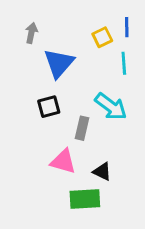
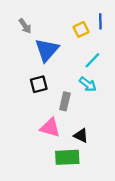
gray arrow: (31, 33) -> (25, 26), turned 133
cyan line: (124, 63) -> (92, 60), moved, turned 48
cyan arrow: (111, 107) -> (88, 84), size x0.7

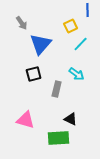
blue line: (100, 21) -> (88, 10), moved
cyan line: (92, 60) -> (81, 44), moved
pink triangle: (50, 128) -> (26, 120), moved

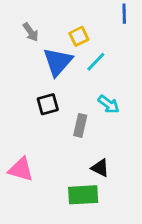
yellow square: (71, 26) -> (79, 36), moved
cyan line: (81, 44) -> (96, 62), moved
pink triangle: (26, 120) -> (21, 169), moved

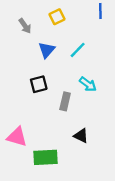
yellow square: (79, 36) -> (57, 17), moved
blue triangle: (58, 62) -> (47, 50), size x0.7
green rectangle: (83, 195) -> (46, 157), moved

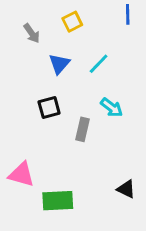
black triangle: (81, 136) -> (126, 189), moved

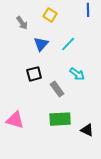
yellow square: (72, 22) -> (50, 15), turned -32
gray rectangle: (83, 129) -> (57, 89), turned -49
green rectangle: (58, 201) -> (60, 119), moved

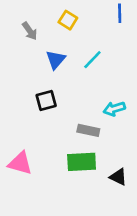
cyan arrow: (77, 74) -> (114, 109), moved, turned 126
gray rectangle: (57, 89) -> (88, 130), moved, turned -42

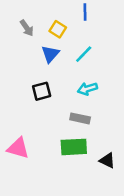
blue line: (120, 13) -> (85, 12), moved
yellow square: (68, 20) -> (58, 29), moved
cyan arrow: (114, 109) -> (87, 89), moved

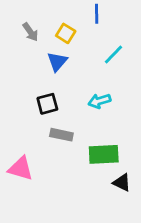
cyan line: (84, 54) -> (113, 55), moved
gray rectangle: (80, 118) -> (61, 135), moved
green rectangle: (74, 147) -> (104, 154), moved

